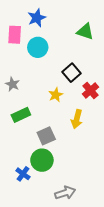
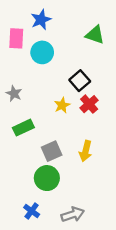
red cross: (90, 91) -> (89, 104), moved
yellow arrow: (77, 119) -> (86, 151), moved
blue cross: (23, 174) -> (32, 211), moved

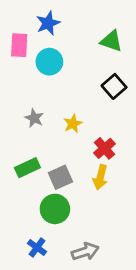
black square: (80, 81) -> (114, 86), moved
gray star: (14, 94) -> (34, 118), moved
red cross: (89, 104) -> (104, 148), moved
green rectangle: (23, 128) -> (27, 168), moved

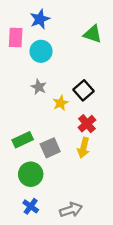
black square: (114, 86) -> (83, 90), moved
gray star: (34, 118) -> (39, 87), moved
green circle: (55, 209) -> (31, 174), moved

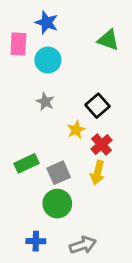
blue star: (40, 19) -> (47, 23), turned -30
yellow star: (61, 103) -> (76, 130), moved
green circle: (31, 174) -> (57, 204), moved
blue cross: (31, 206) -> (36, 241), turned -35

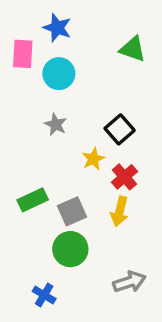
blue cross: (36, 241) -> (44, 295), turned 30
gray arrow: (83, 245) -> (129, 282), moved

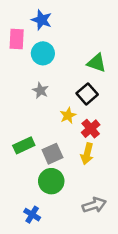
green triangle: (133, 49) -> (97, 63), moved

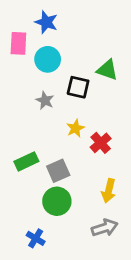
black square: (87, 94) -> (78, 87), moved, turned -36
yellow arrow: (87, 154) -> (109, 191), moved

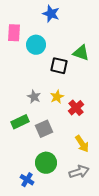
blue star: (46, 22) -> (51, 14), moved
gray star: (45, 100) -> (34, 97), moved
yellow arrow: (109, 191) -> (82, 144), turned -48
green circle: (57, 201) -> (46, 163), moved

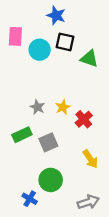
black square: (59, 66) -> (65, 42), moved
gray arrow: (79, 172) -> (88, 202), moved

